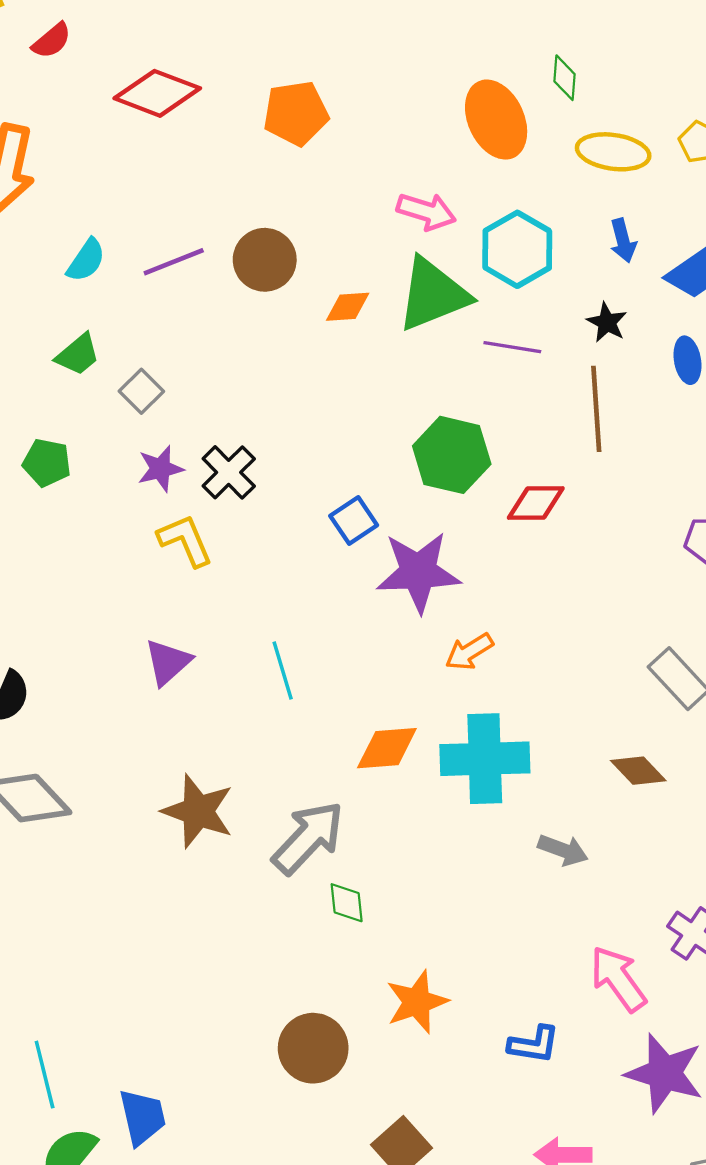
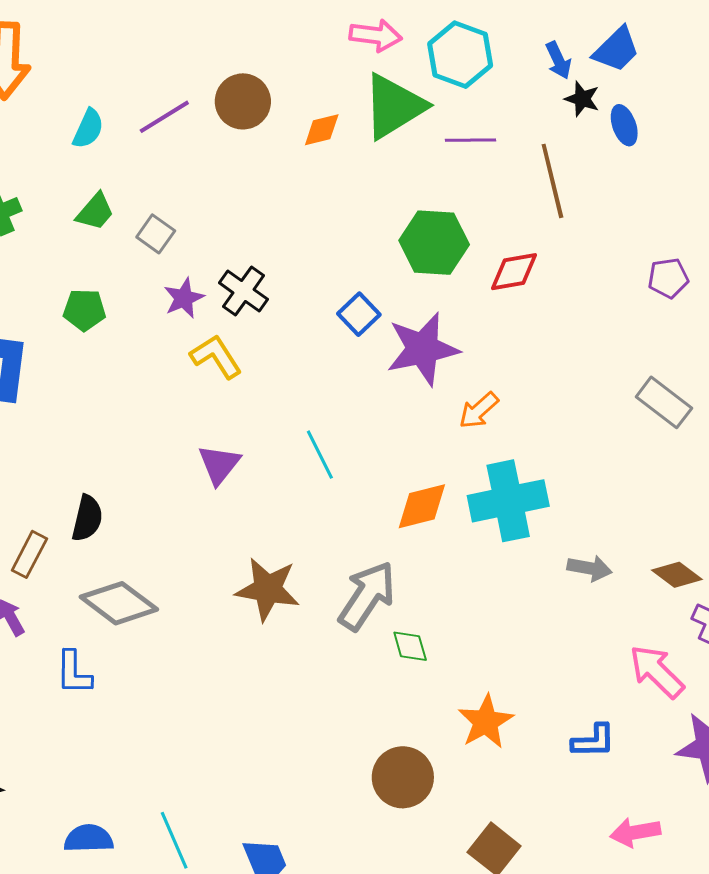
blue arrow: (623, 241) -> (558, 60), moved
black star: (607, 322) -> (582, 99), moved
brown diamond: (638, 771) -> (677, 575), moved

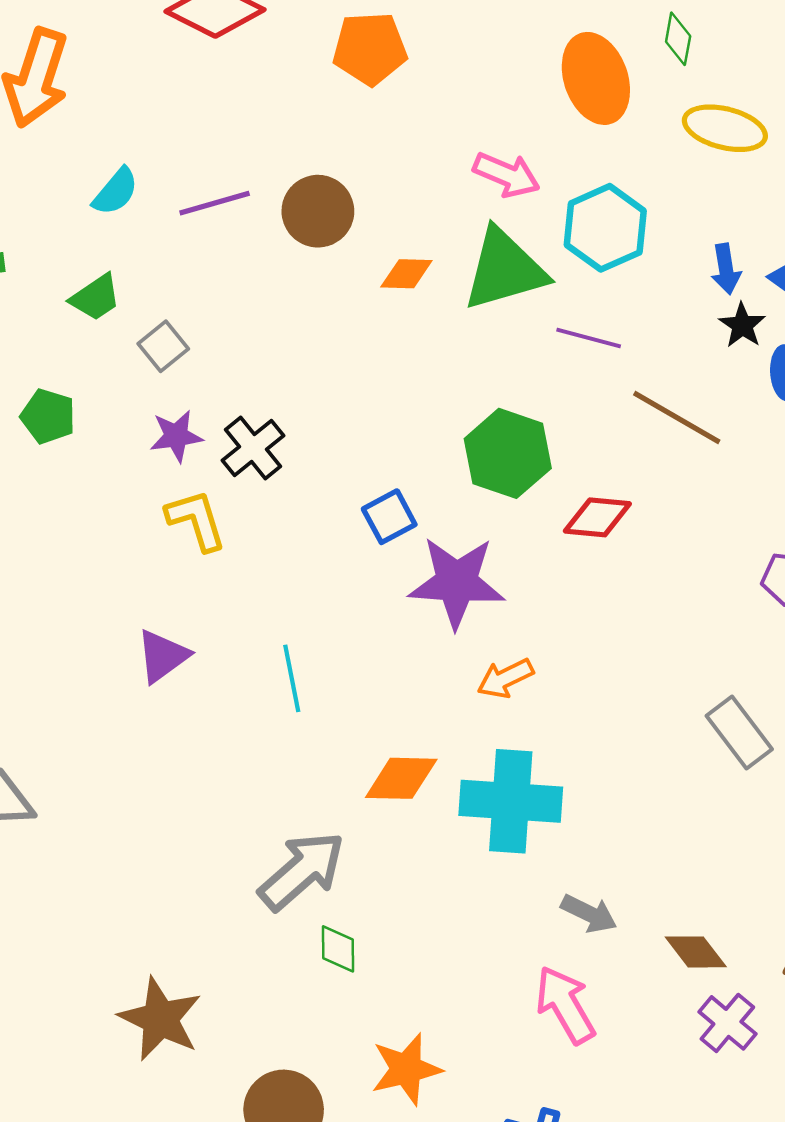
brown line: (552, 181) -> (677, 417), turned -62
brown star: (268, 589) -> (160, 1019), moved
pink arrow: (657, 671) -> (565, 1005), moved

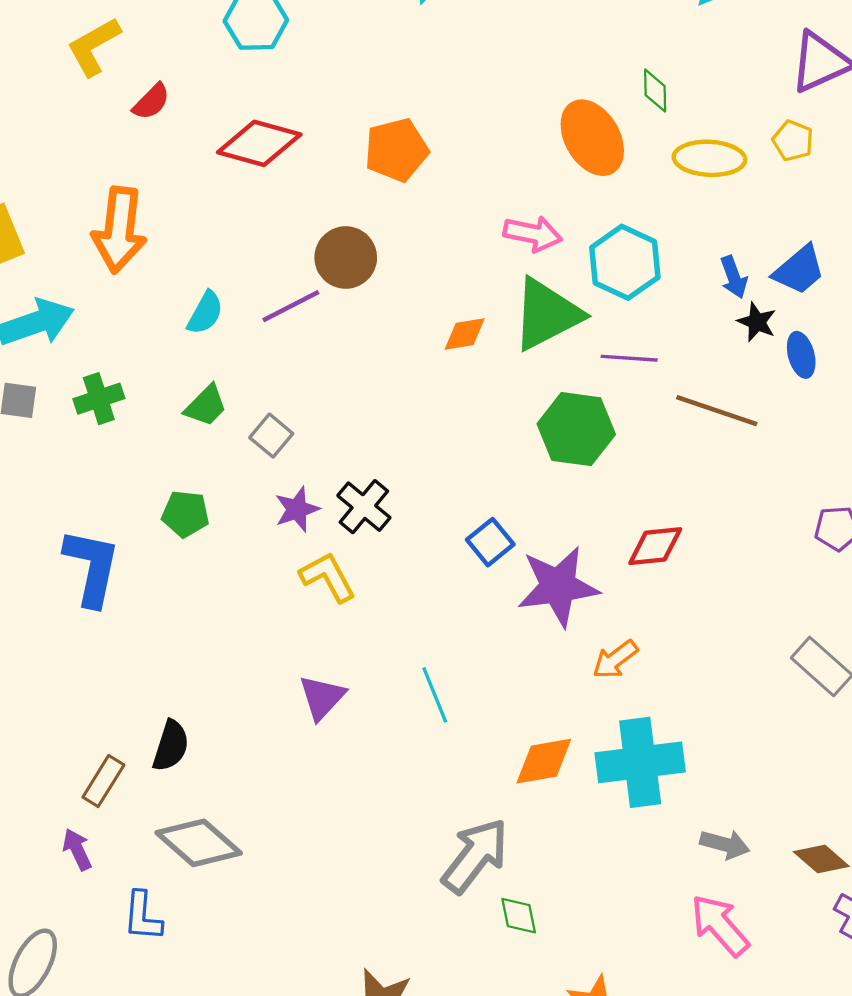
brown circle: (318, 211) -> (346, 258), moved
green hexagon: (508, 453) -> (576, 429), moved
red diamond: (597, 517) -> (655, 546), moved

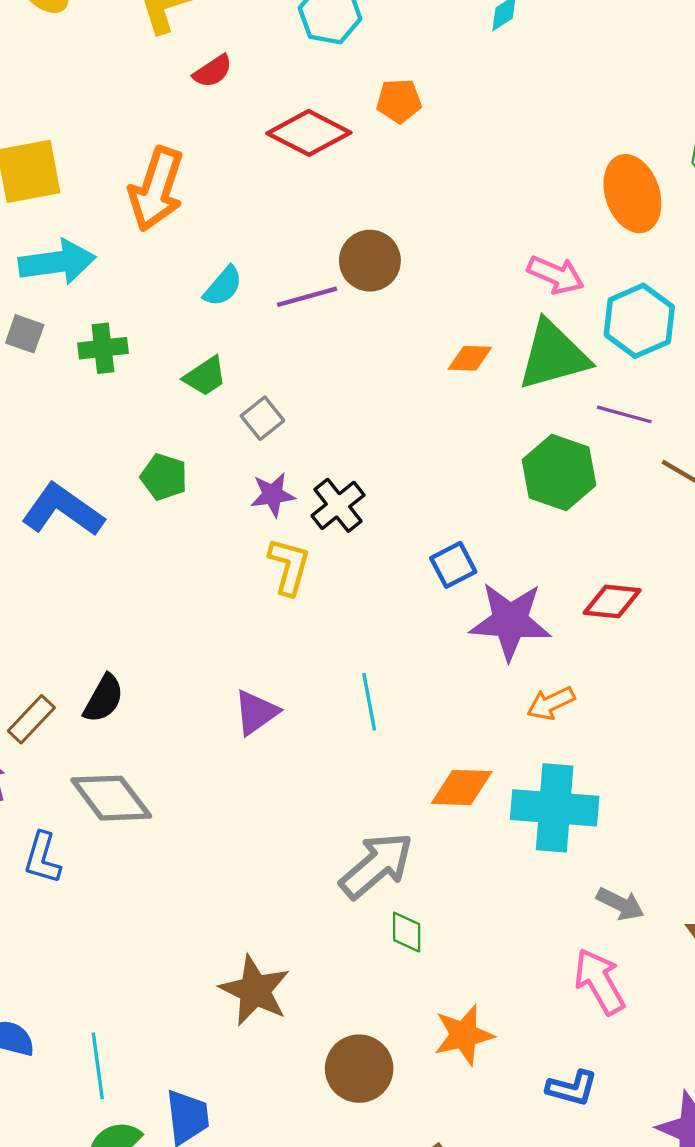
orange pentagon: (396, 150) -> (399, 101), moved, size x0.7
blue L-shape: (92, 567) -> (63, 510), turned -78
yellow L-shape: (328, 577) -> (289, 566), turned 32
purple triangle: (322, 697) -> (256, 712), moved

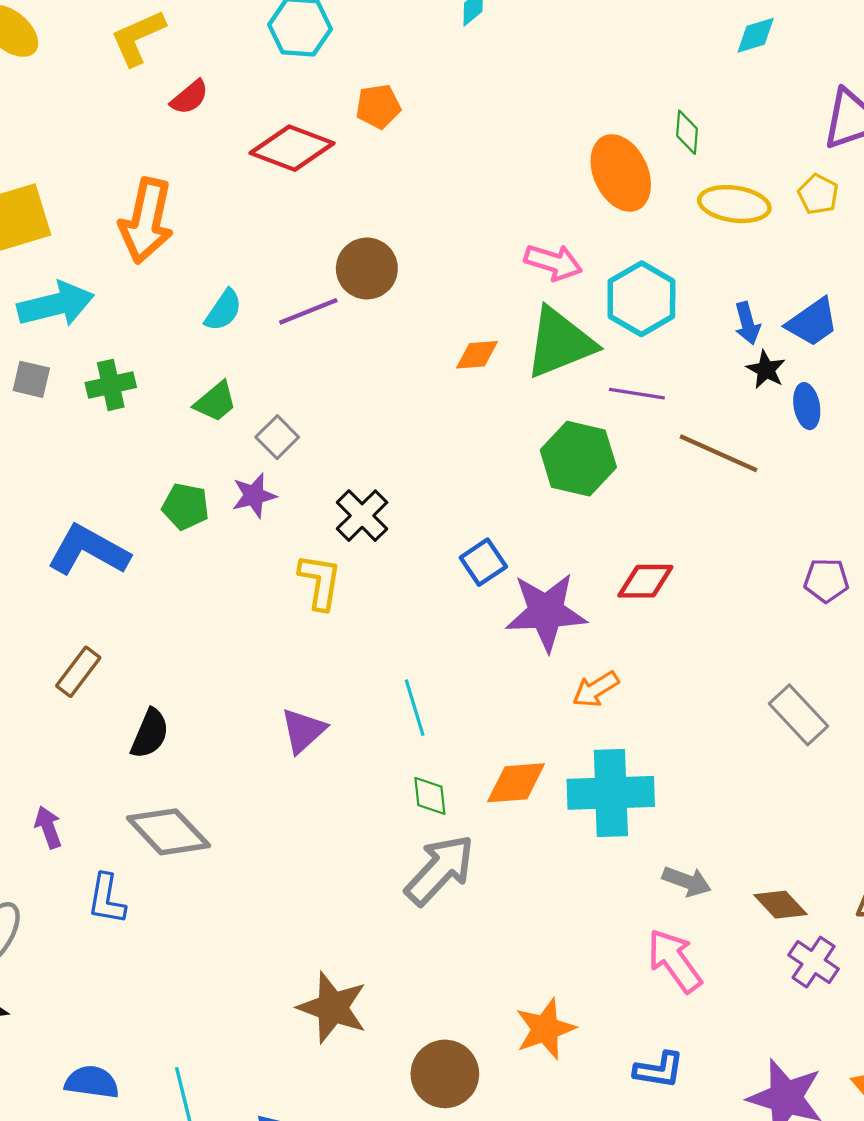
purple star: (273, 495) -> (254, 496), moved
brown rectangle: (31, 719) -> (78, 672), moved
green diamond: (407, 932) -> (430, 796), moved

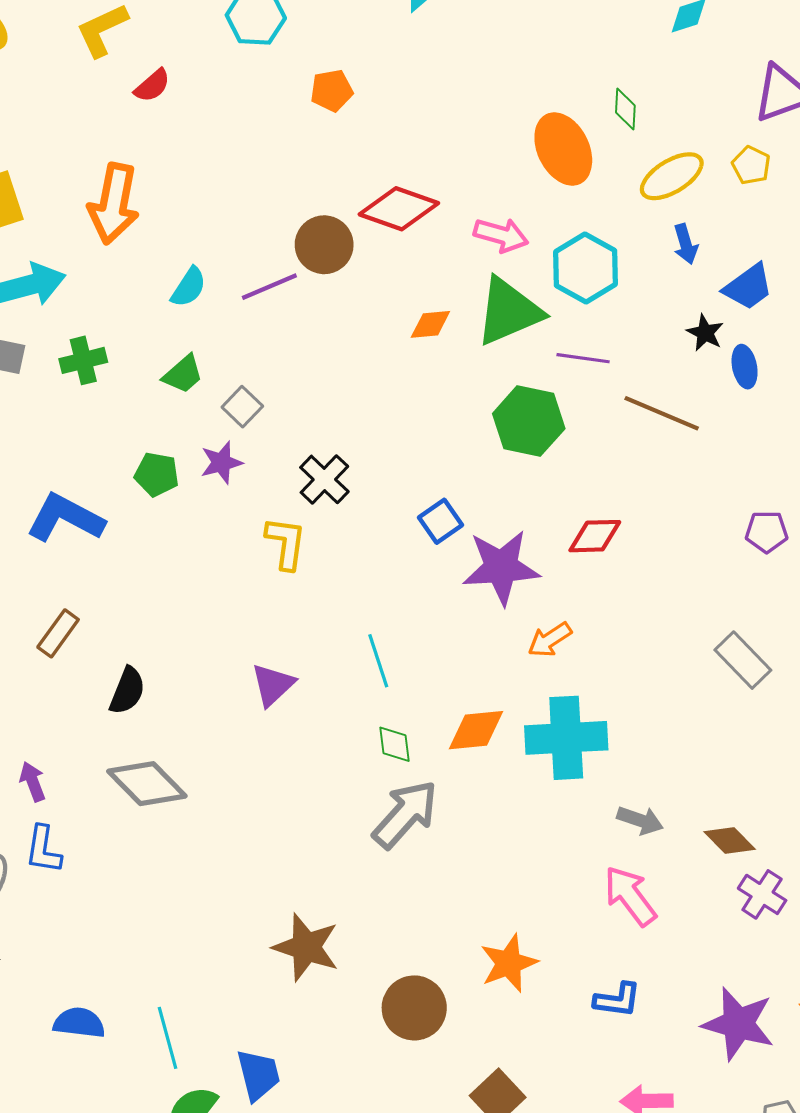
red diamond: (292, 148) -> (399, 209), moved
yellow ellipse: (734, 204) -> (672, 176), turned -38
blue arrow: (747, 323) -> (686, 244), moved
blue L-shape: (107, 899) -> (43, 850), moved

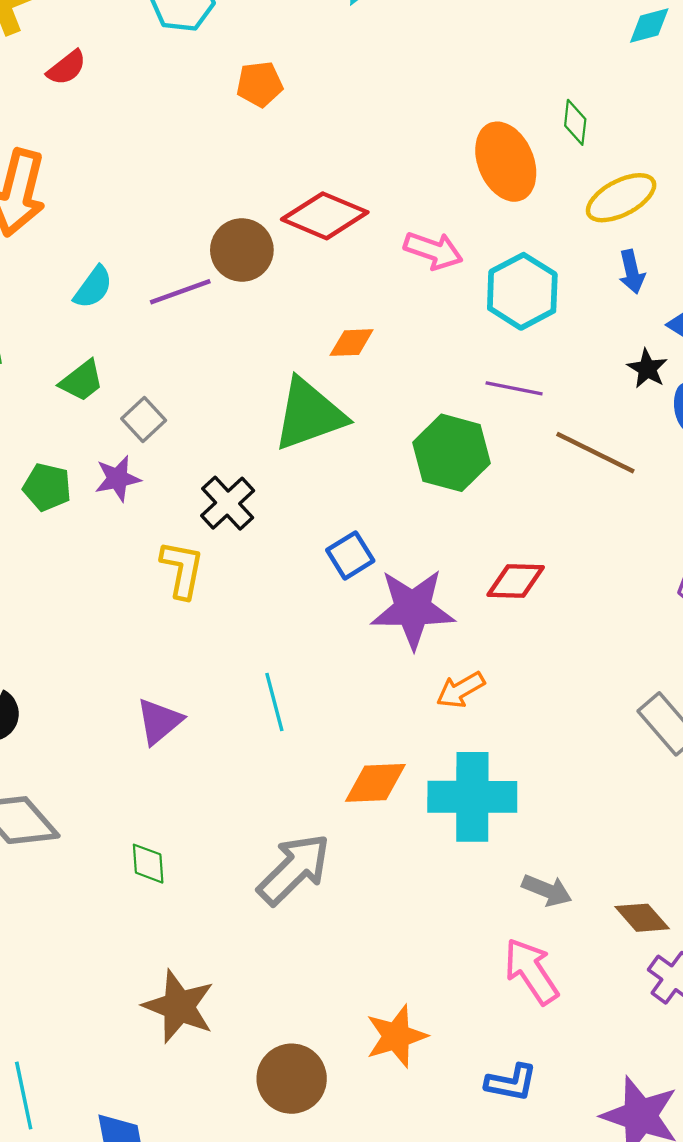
green triangle: (509, 311) -> (309, 415), moved
green diamond: (394, 744) -> (148, 864), moved

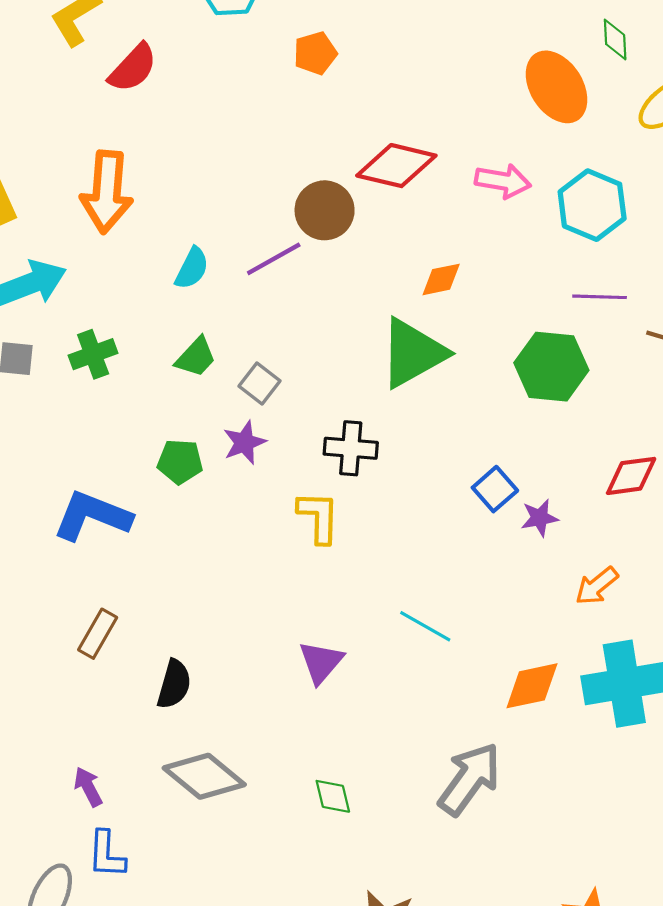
red semicircle: (67, 68) -> (133, 68), size x1.4
black cross: (228, 503) -> (351, 448), turned -33
blue square: (350, 555) -> (495, 489), moved
purple star: (413, 609) -> (540, 518), size x0.5
cyan line: (274, 702) -> (425, 626), turned -36

